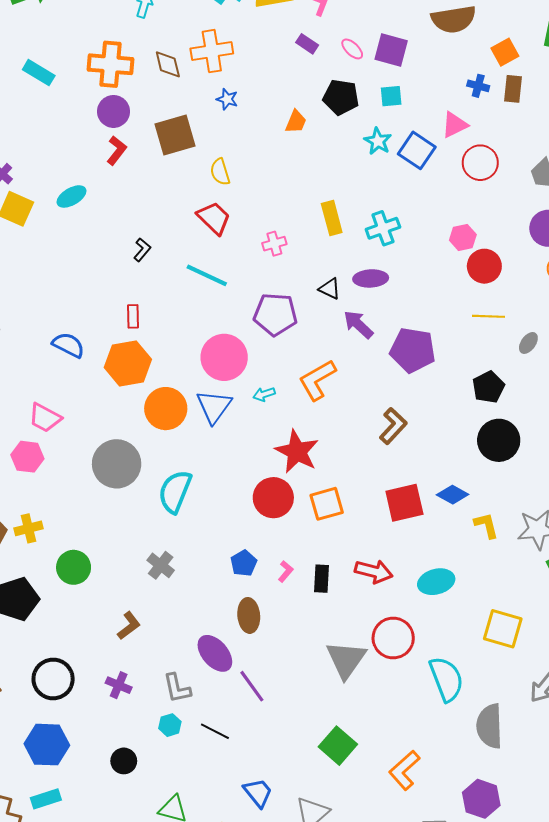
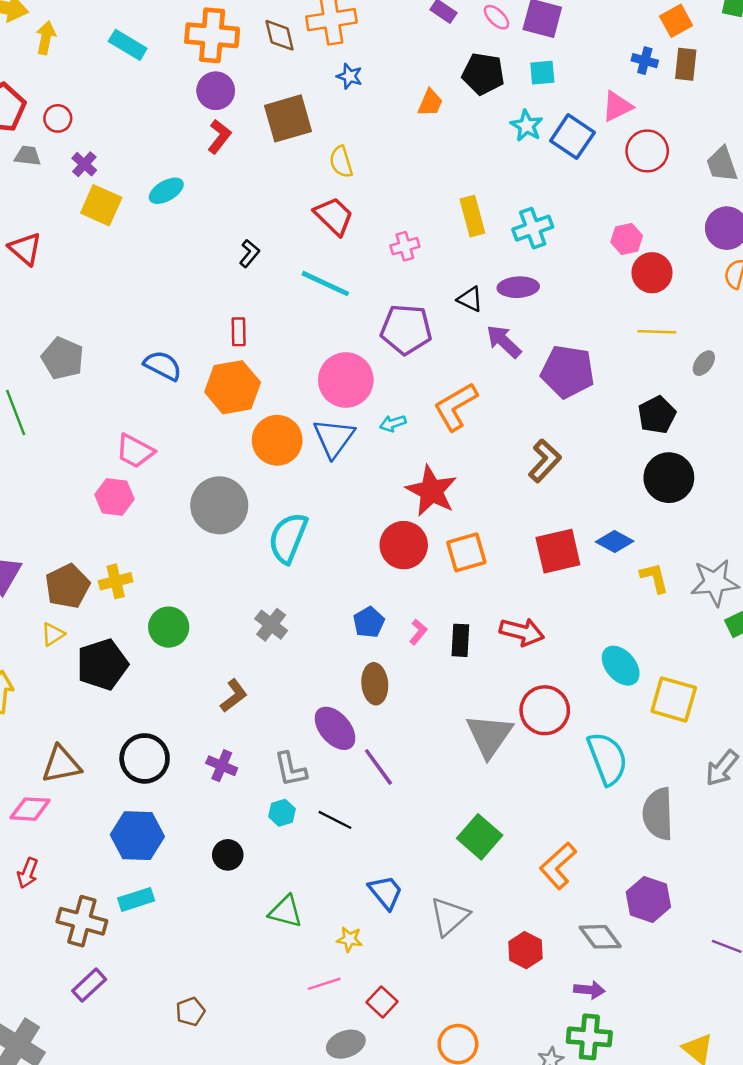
cyan ellipse: (436, 582) -> (621, 666), moved, turned 64

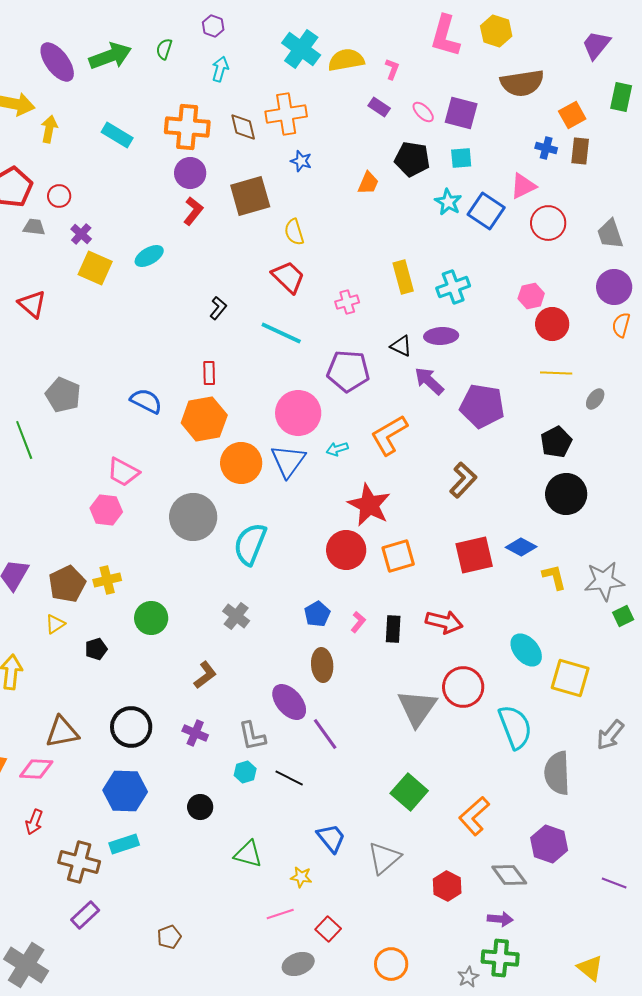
black pentagon: (102, 664) -> (96, 649), size x0.5

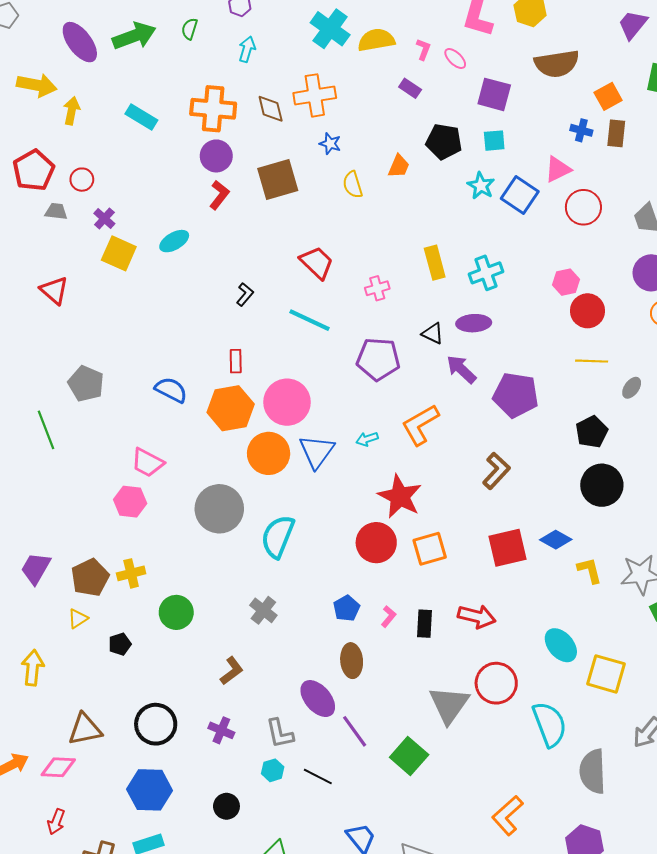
pink ellipse: (423, 112) -> (455, 59), moved
yellow semicircle: (294, 232) -> (353, 185), moved
pink circle: (298, 413) -> (287, 402), moved
green square: (409, 792) -> (409, 756), moved

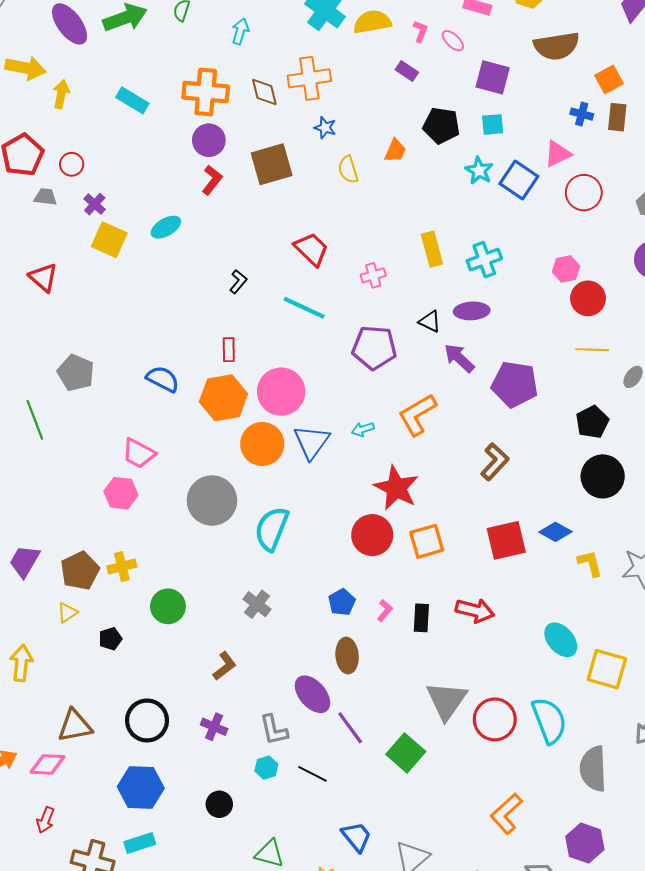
red circle: (496, 683) -> (495, 719), moved

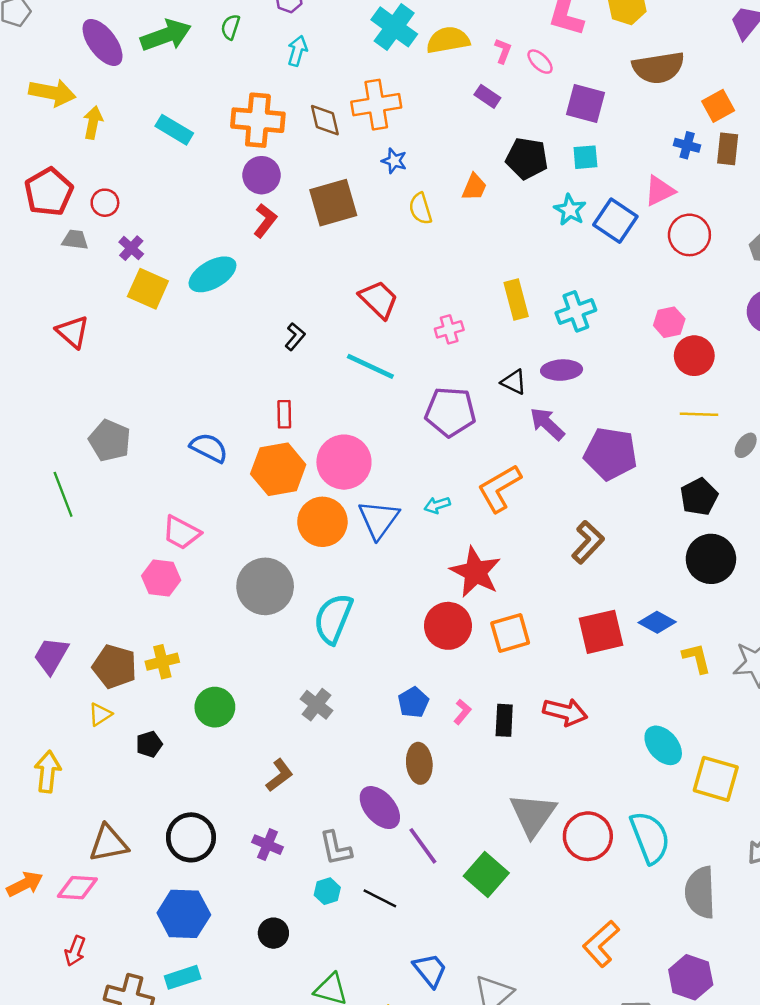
cyan ellipse: (166, 227) -> (212, 274), size x1.4
brown pentagon: (80, 571) -> (114, 666), turned -30

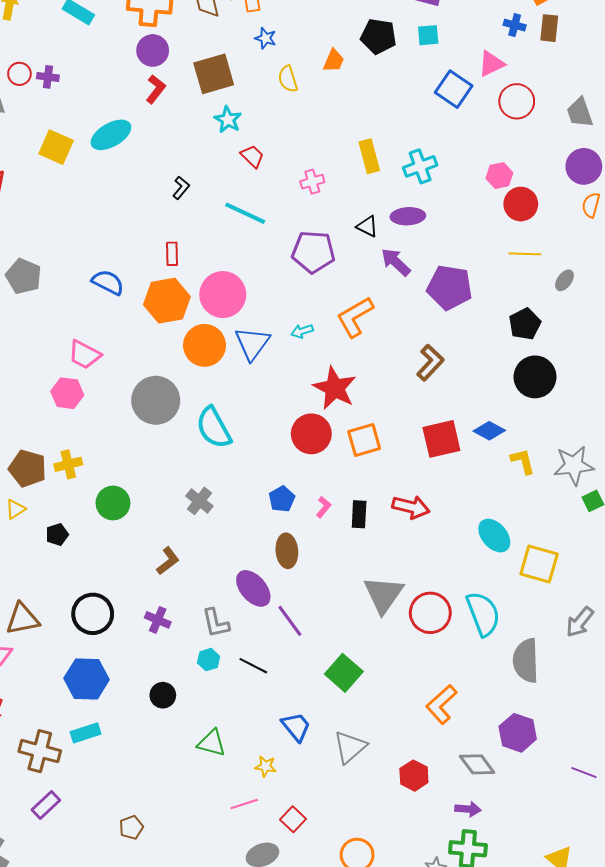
cyan star: (570, 210) -> (228, 120), moved
purple cross: (131, 248) -> (48, 77), moved, turned -35
red trapezoid: (379, 299) -> (252, 156), size x0.7
cyan semicircle: (333, 619) -> (214, 428), turned -51
green square: (486, 874) -> (344, 673), moved

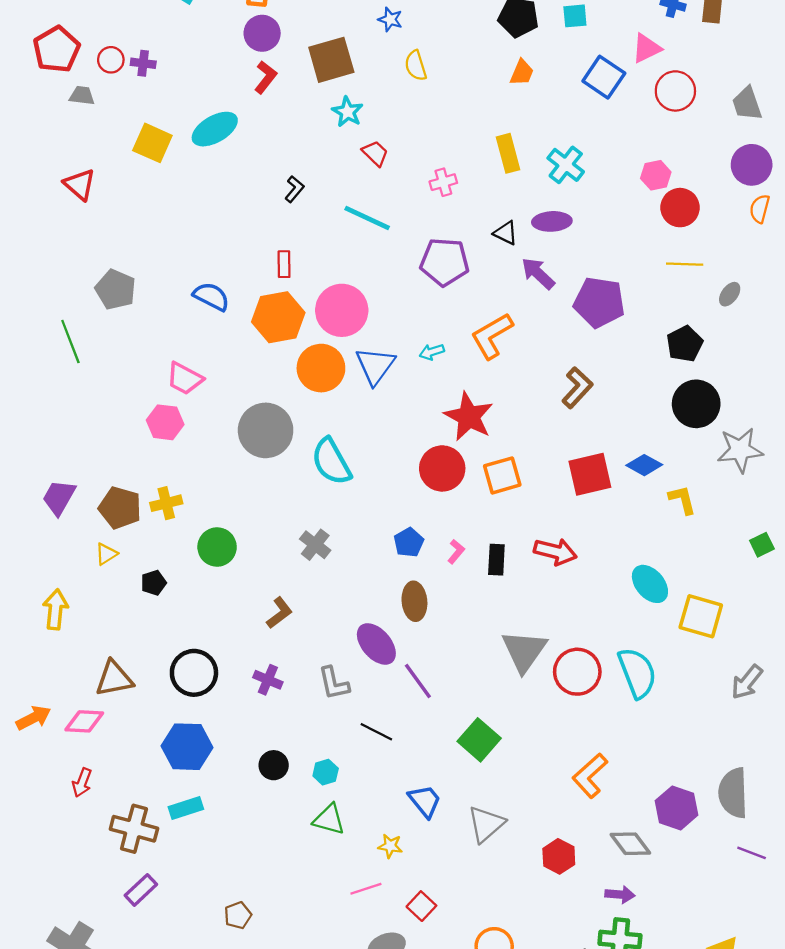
orange trapezoid: (334, 61) -> (522, 73), moved
cyan cross: (420, 166) -> (566, 165), turned -32
gray star: (574, 465) -> (740, 450), moved
cyan hexagon: (209, 660) -> (326, 772), moved
gray semicircle: (526, 661) -> (733, 793), moved

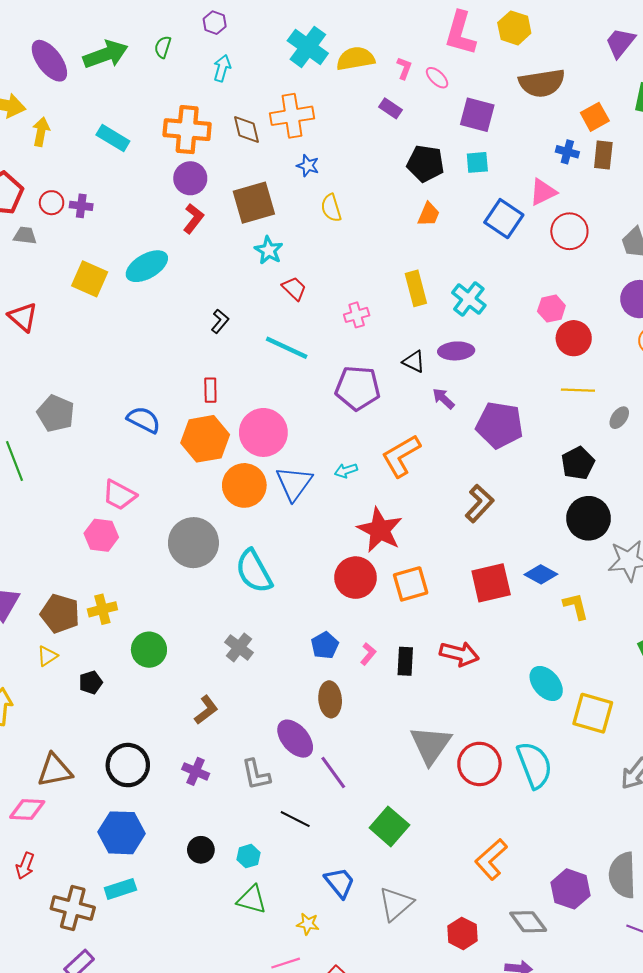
purple arrow: (538, 273) -> (443, 399), size x0.7

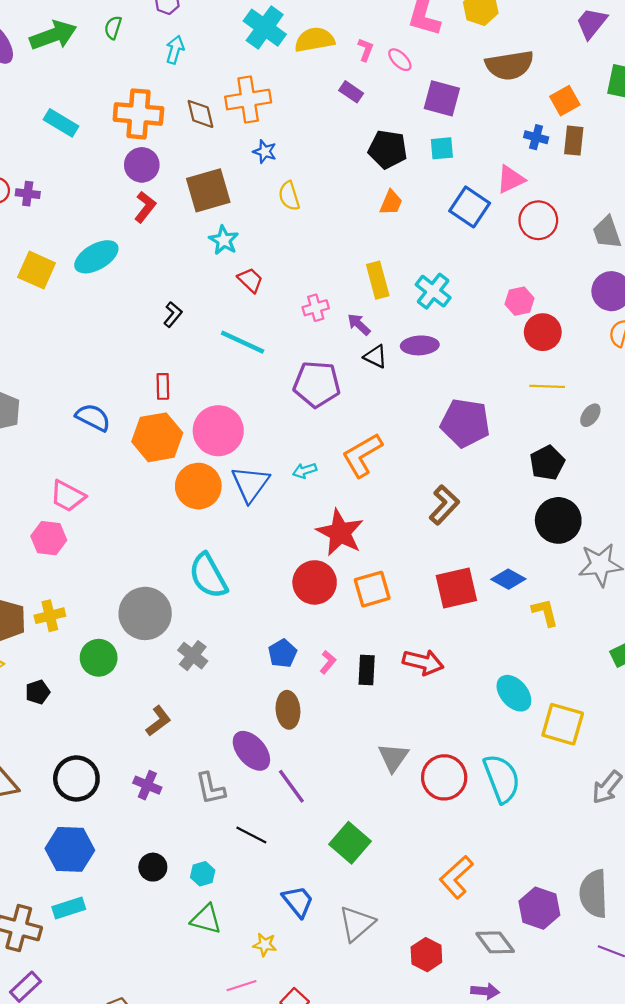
purple arrow: (443, 399) -> (359, 324), moved
gray circle: (193, 543) -> (145, 613), moved
gray triangle: (431, 745) -> (393, 757), size x0.7

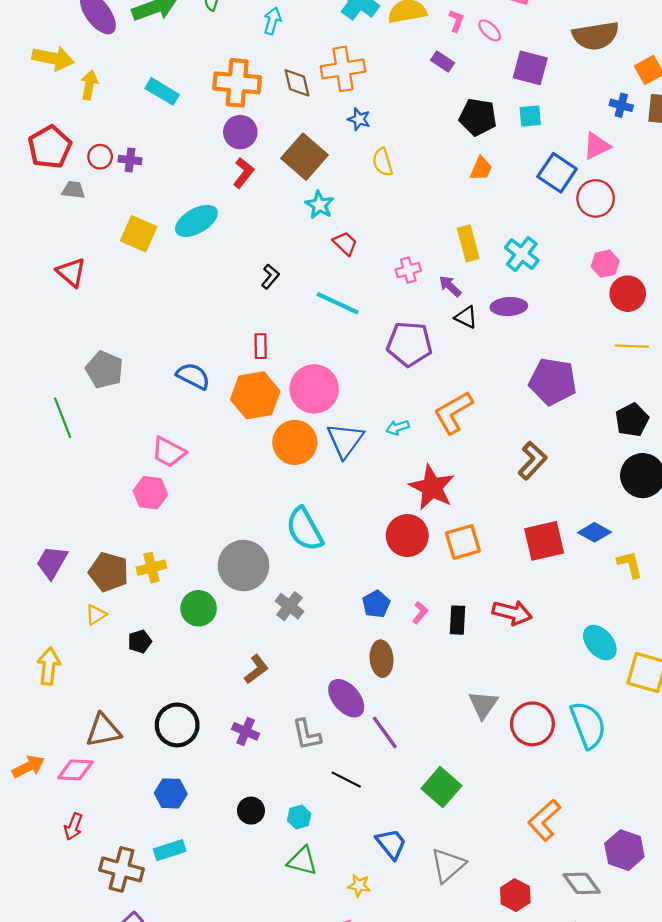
brown square: (208, 190) -> (304, 157), turned -33
red circle: (538, 220) -> (596, 198), moved
blue hexagon: (70, 849) -> (171, 793), size x0.7

